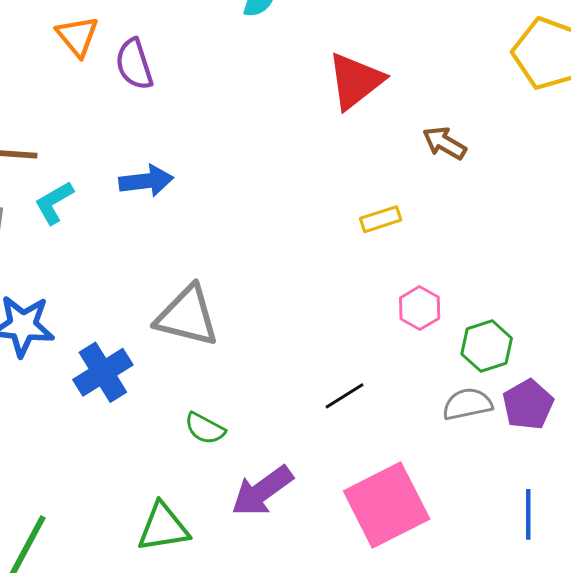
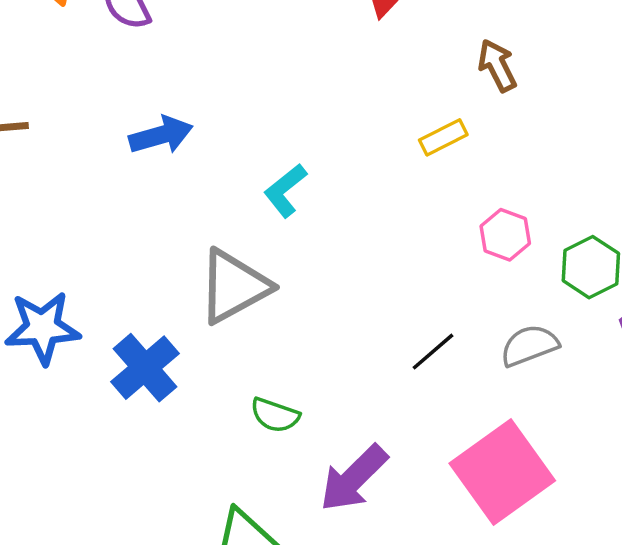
brown arrow: (444, 143) -> (497, 65), moved, turned 42
cyan L-shape: (54, 203) -> (285, 190), moved
gray triangle: (187, 316) -> (234, 286), turned -34
gray semicircle: (467, 404) -> (529, 345), moved

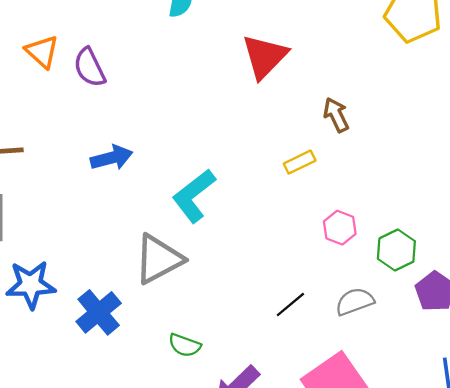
cyan L-shape: (285, 190) -> (194, 196), size x1.5

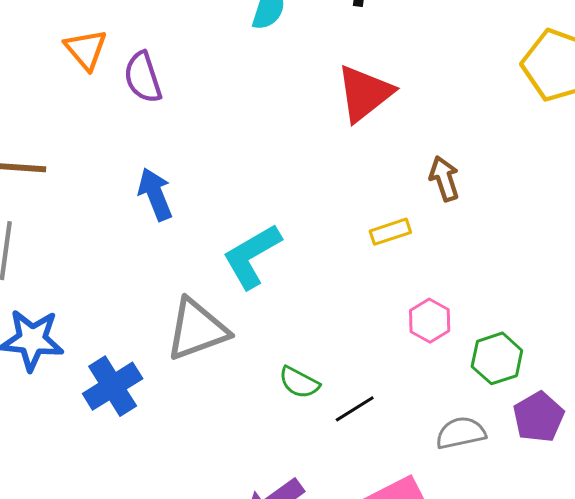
blue arrow: (112, 158) -> (155, 194), turned -105
gray semicircle: (355, 302) -> (461, 433), moved
green semicircle: (185, 345) -> (299, 383), moved

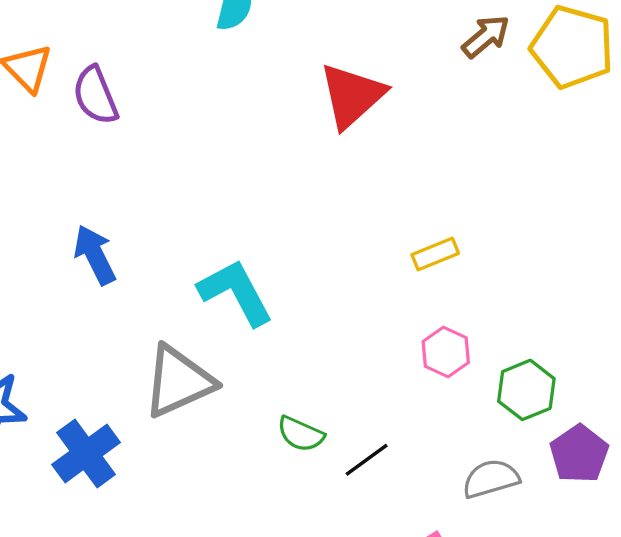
brown arrow: (444, 179) -> (486, 36), moved, turned 72
blue arrow: (155, 194) -> (95, 255), moved
yellow rectangle: (390, 232) -> (435, 254), moved
cyan L-shape: (252, 256) -> (236, 292), turned 96

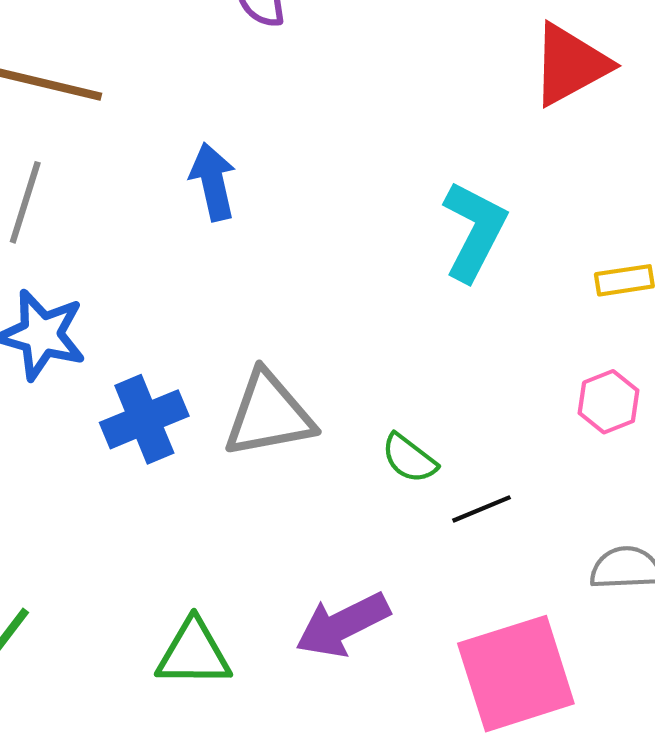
cyan L-shape: (236, 292) -> (474, 231), moved, turned 42
gray triangle: (178, 381) -> (269, 415), moved

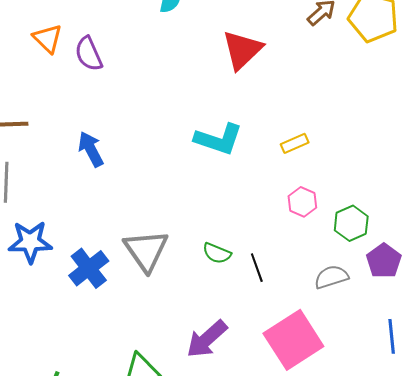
cyan L-shape: (474, 231) -> (219, 139), turned 96
gray triangle: (269, 415) -> (146, 250), turned -39
black line: (481, 509) -> (257, 268), turned -72

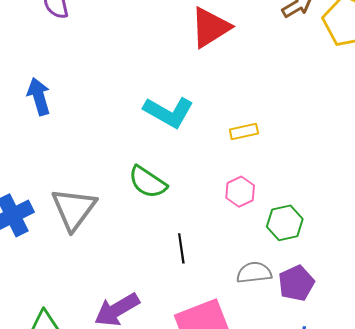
green semicircle: (217, 253) -> (148, 182), moved, size x1.4
purple pentagon: (384, 261) -> (296, 283), moved

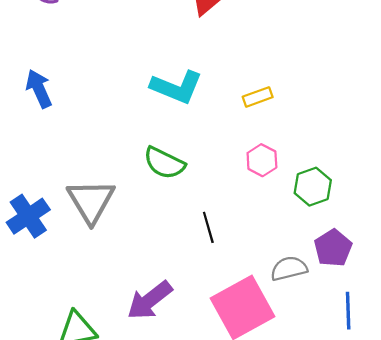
gray semicircle: (254, 273) -> (289, 268), moved

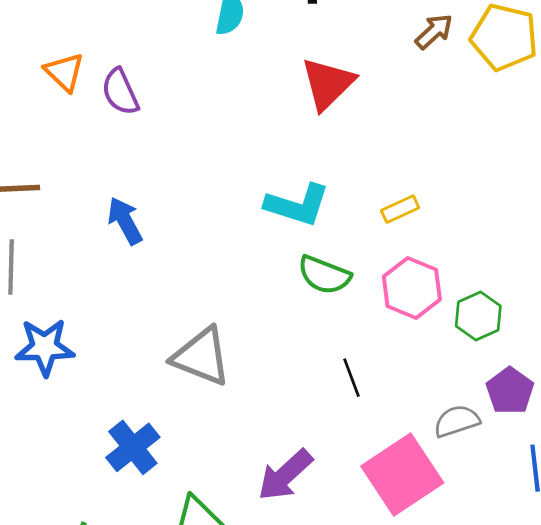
pink hexagon: (262, 160) -> (412, 288), size x1.5
green semicircle: (164, 163) -> (324, 275), moved
gray triangle: (91, 201) -> (201, 357), turned -33
blue cross: (28, 216) -> (133, 447), moved

